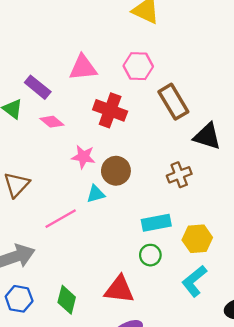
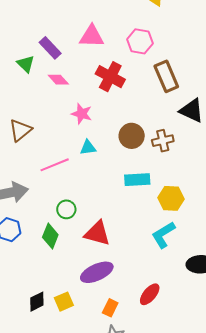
brown circle: (116, 171) -> (132, 136), moved
green circle: (150, 255) -> (66, 209), moved

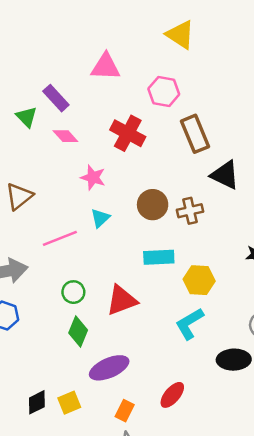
pink triangle: (92, 36) -> (105, 67), moved
cyan triangle: (88, 148) -> (100, 218), turned -36
red triangle: (97, 233) -> (122, 300), moved, turned -36
green diamond: (50, 236) -> (78, 332), moved

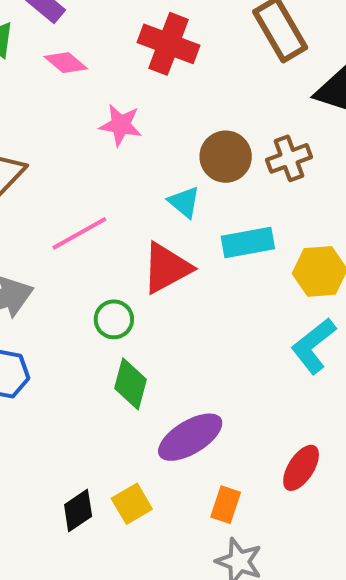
cyan triangle: (100, 218) -> (184, 202), moved, turned -30
red triangle: (122, 300) -> (167, 268), moved

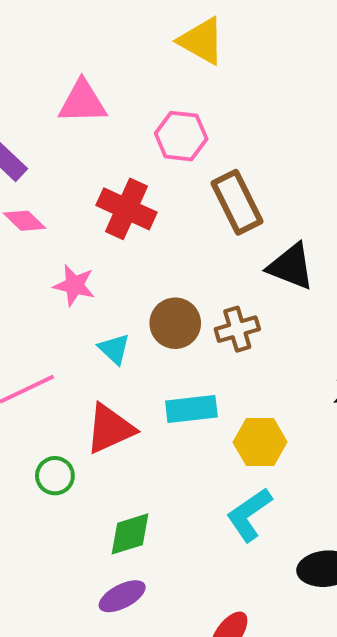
cyan triangle: (184, 202) -> (114, 349), moved
green diamond: (131, 384) -> (130, 534), moved, turned 54
purple ellipse: (190, 437) -> (122, 596), size x0.7

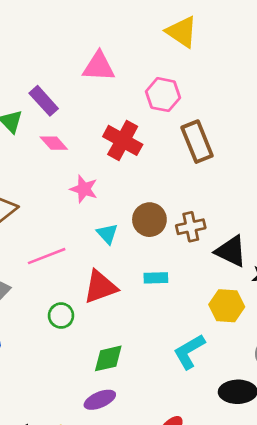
black triangle: (291, 266) -> (231, 251), moved
cyan rectangle: (191, 409) -> (156, 278), size x0.7
yellow hexagon: (260, 442) -> (227, 306), moved

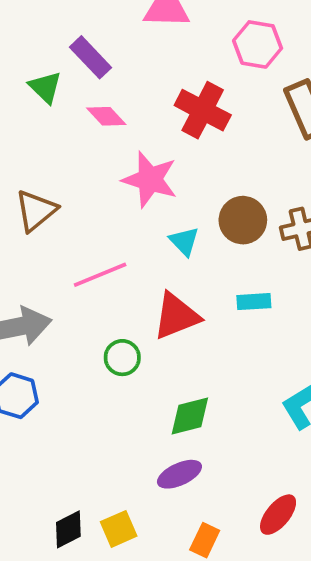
pink star: (84, 189) -> (150, 179), size x1.4

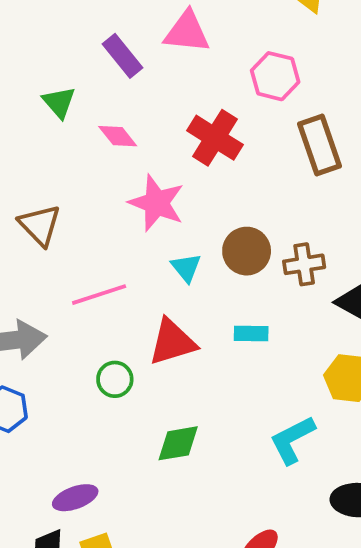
purple rectangle: (91, 57) -> (122, 56), moved
brown triangle: (36, 211) -> (40, 225), turned -39
purple ellipse: (179, 474) -> (75, 498), moved

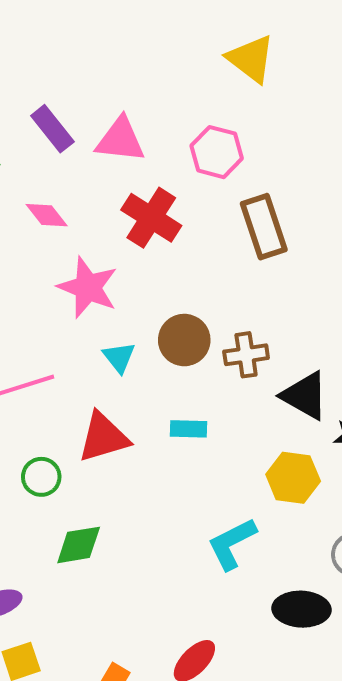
pink triangle: (187, 32) -> (120, 140), moved
green diamond: (178, 443) -> (79, 545), moved

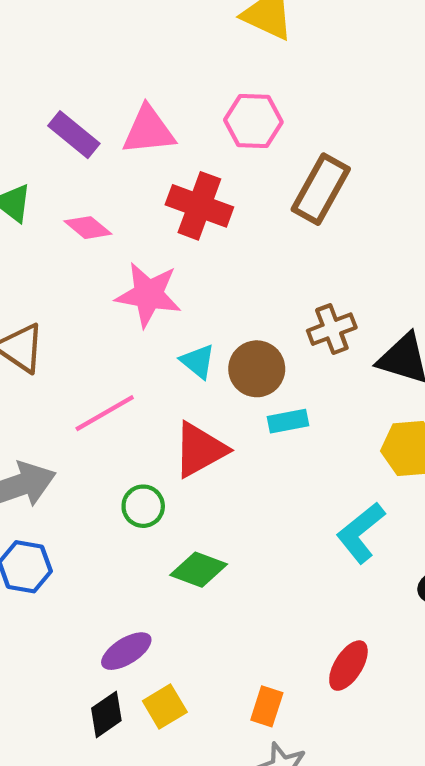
brown rectangle: (264, 227) -> (321, 189), turned 60
brown circle: (184, 340) -> (257, 369), moved
green diamond: (79, 545) -> (199, 570), turned 42

